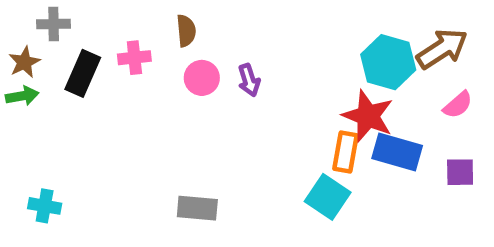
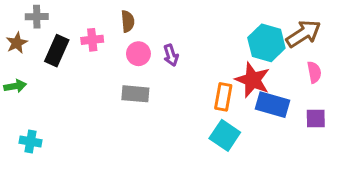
green arrow: (22, 96) -> (15, 86), moved
pink semicircle: (458, 105) -> (314, 72), turned -60
orange rectangle: (346, 152) -> (223, 97), moved
gray rectangle: (197, 208) -> (135, 94), moved

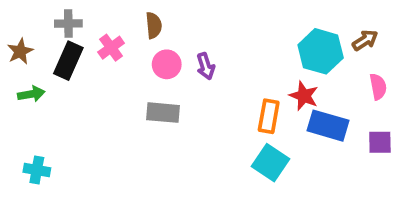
gray cross: (37, 17) -> (68, 24), moved
brown arrow: (303, 34) -> (365, 40), size x0.6
pink cross: (92, 40) -> (111, 48), turned -30
red star: (253, 80) -> (304, 96), size x0.7
green arrow: (15, 86) -> (31, 94), moved

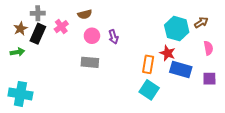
brown semicircle: (154, 25) -> (85, 14), turned 80
brown star: (20, 51) -> (20, 29), moved
cyan cross: (37, 170) -> (20, 94), size x1.6

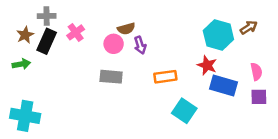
brown semicircle: (85, 14) -> (126, 29), moved
pink semicircle: (208, 48) -> (256, 72), moved
orange rectangle: (148, 64) -> (165, 77), moved, turned 72

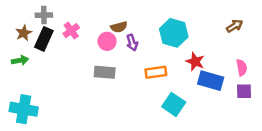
cyan hexagon: (218, 35) -> (174, 33), moved

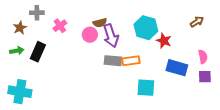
black rectangle: (44, 39) -> (38, 52), moved
purple arrow: (132, 42) -> (111, 36), size x1.6
red star: (195, 62) -> (164, 41), moved
gray rectangle: (105, 72) -> (113, 61), moved
cyan square: (174, 104) -> (146, 88), turned -30

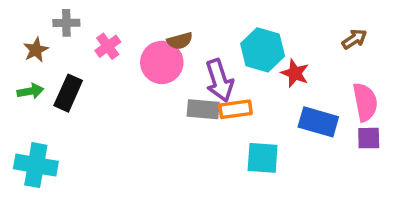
pink circle: (90, 35) -> (162, 62), size x1.5
purple arrow: (111, 36) -> (219, 80), moved
pink semicircle: (203, 57) -> (365, 102), size x1.5

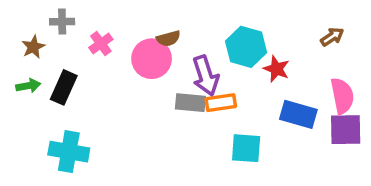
purple square: (369, 138) -> (346, 130), size x1.5
cyan cross: (36, 165) -> (69, 152), moved

